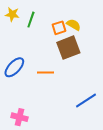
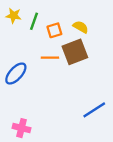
orange square: (59, 28) -> (54, 30), moved
orange line: (45, 73) -> (50, 58), moved

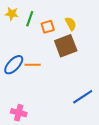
yellow semicircle: (81, 27) -> (71, 24), turned 32
orange line: (50, 58) -> (33, 65), moved

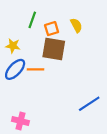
yellow star: (12, 14) -> (13, 46), moved
brown square: (66, 46) -> (54, 49), moved, turned 30

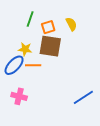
yellow star: (13, 46) -> (25, 49), moved
pink cross: (20, 121) -> (19, 96), moved

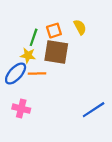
green line: (30, 19) -> (34, 37), moved

